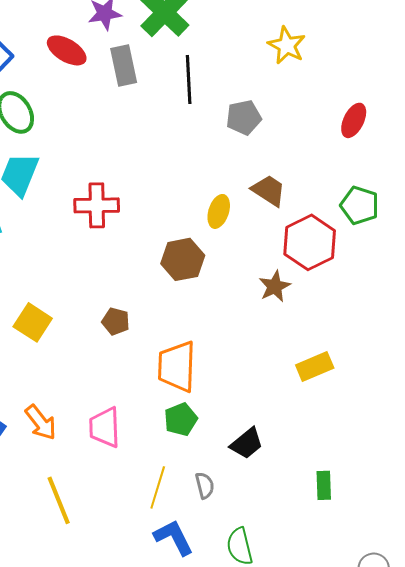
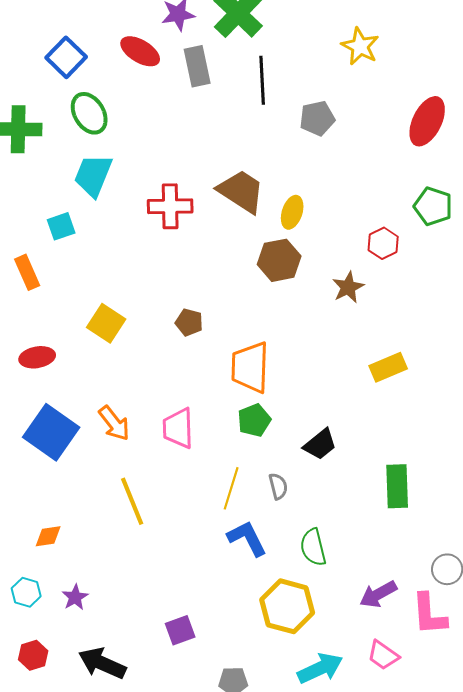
red ellipse: (354, 120) -> (427, 121), size x1.4
brown trapezoid: (269, 190) -> (241, 191), moved, size x1.4
red hexagon: (310, 242) -> (383, 243), size x0.6
brown hexagon: (183, 259) -> (279, 260), moved
green rectangle: (324, 485) -> (397, 486), size x1.5

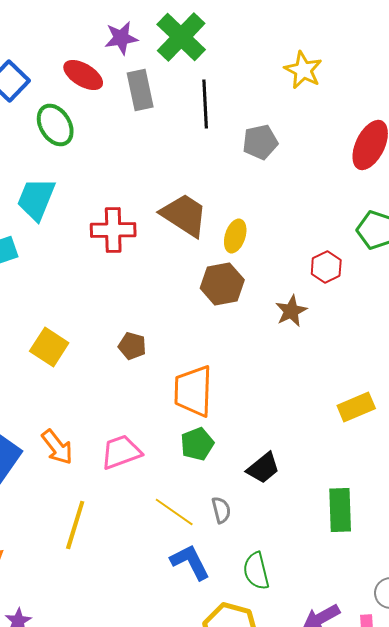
green ellipse: (89, 113) -> (55, 125), moved
yellow rectangle: (388, 367) -> (356, 407), moved
pink trapezoid: (178, 428) -> (121, 452), turned 72
yellow line: (231, 488) -> (174, 512), turned -72
yellow line: (132, 501) -> (75, 525), turned 39

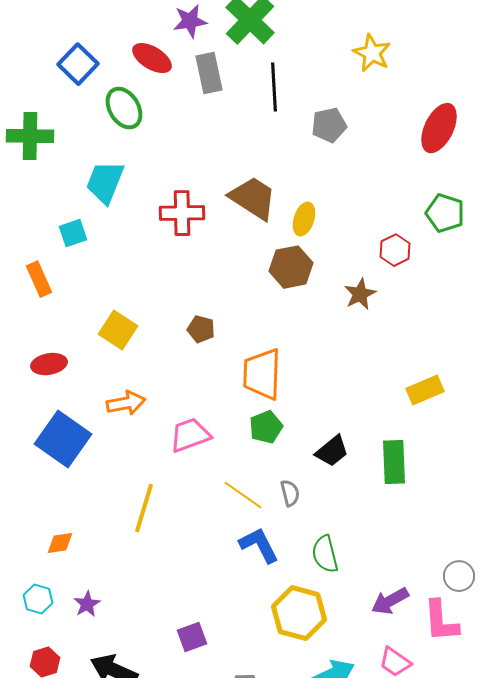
orange arrow: (57, 447) -> (126, 403), moved, turned -63
green rectangle: (340, 510) -> (394, 462), moved

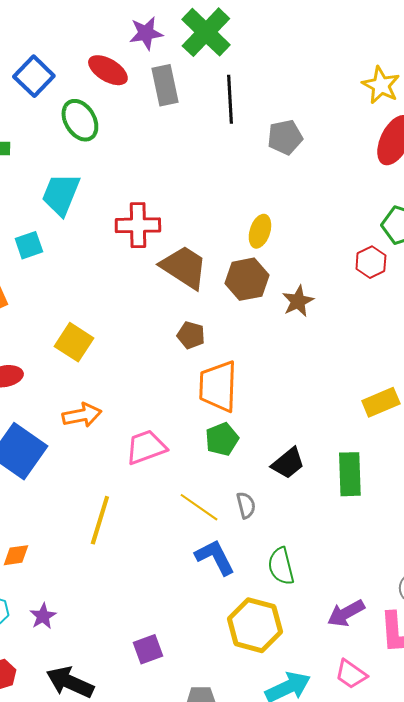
yellow star: (372, 53) -> (381, 85), moved
brown trapezoid: (253, 198) -> (184, 267), moved
red hexagon: (395, 250) -> (371, 262), moved
brown star: (360, 294) -> (298, 301), moved
brown pentagon: (201, 329) -> (191, 335), moved

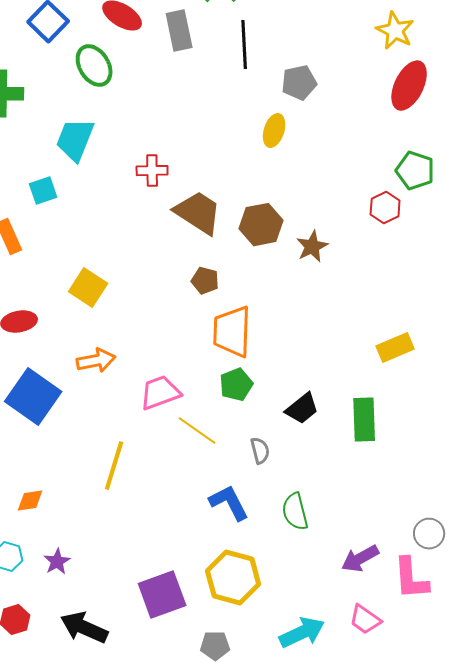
red cross: (138, 225) -> (152, 171), size x0.7
yellow ellipse: (260, 231) -> (274, 131), moved
yellow line: (199, 507) -> (197, 431), moved
yellow hexagon: (255, 625) -> (233, 578), moved
purple square: (148, 649) -> (162, 595), size x1.6

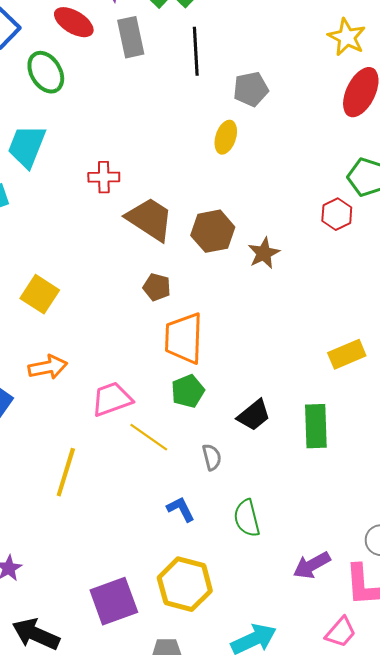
blue L-shape: (229, 503) -> (181, 509), size x0.7
pink trapezoid: (365, 620) -> (341, 632), moved, turned -84

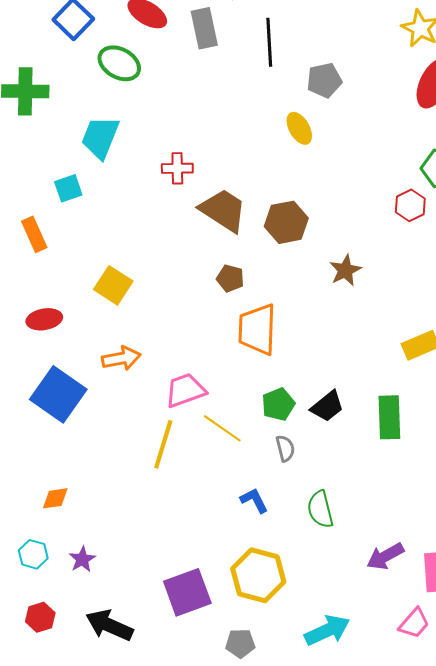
green ellipse: (46, 72) -> (119, 63), turned -30
yellow ellipse: (226, 137) -> (299, 128), turned -48
brown star: (264, 253) -> (345, 270), moved
green pentagon: (188, 391) -> (278, 404), moved
yellow line: (66, 472) -> (163, 444), moved

